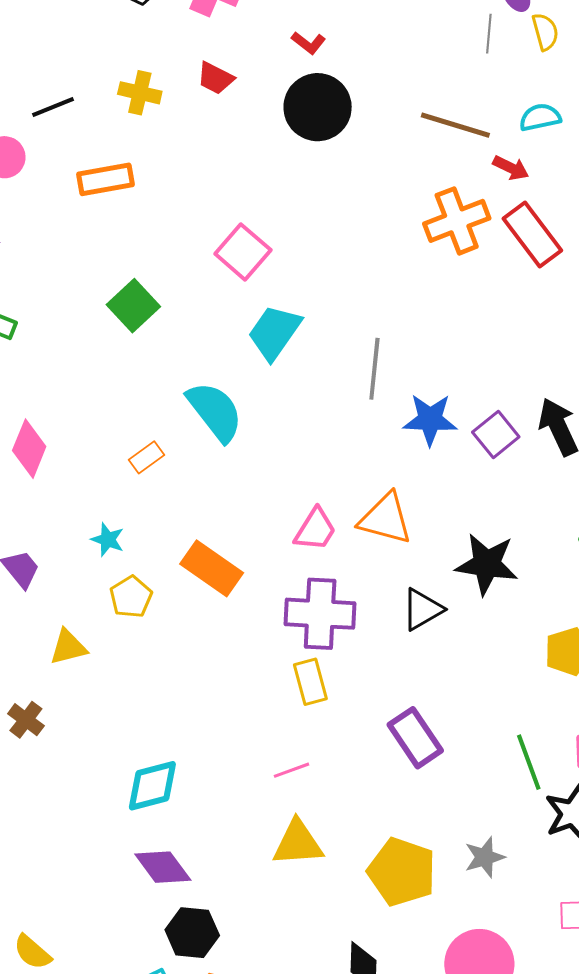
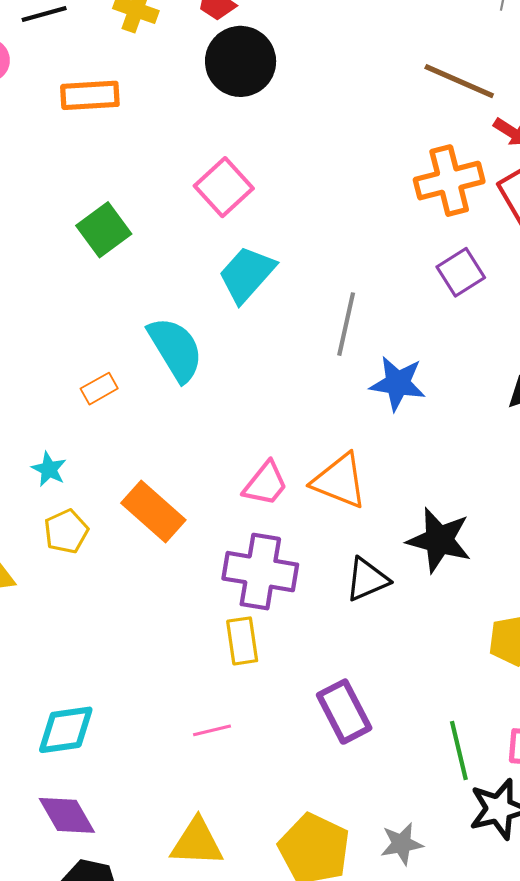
black circle: (318, 107) -> (241, 61), moved
purple square: (496, 435) -> (461, 272), moved
yellow triangle: (298, 843) -> (197, 843), moved

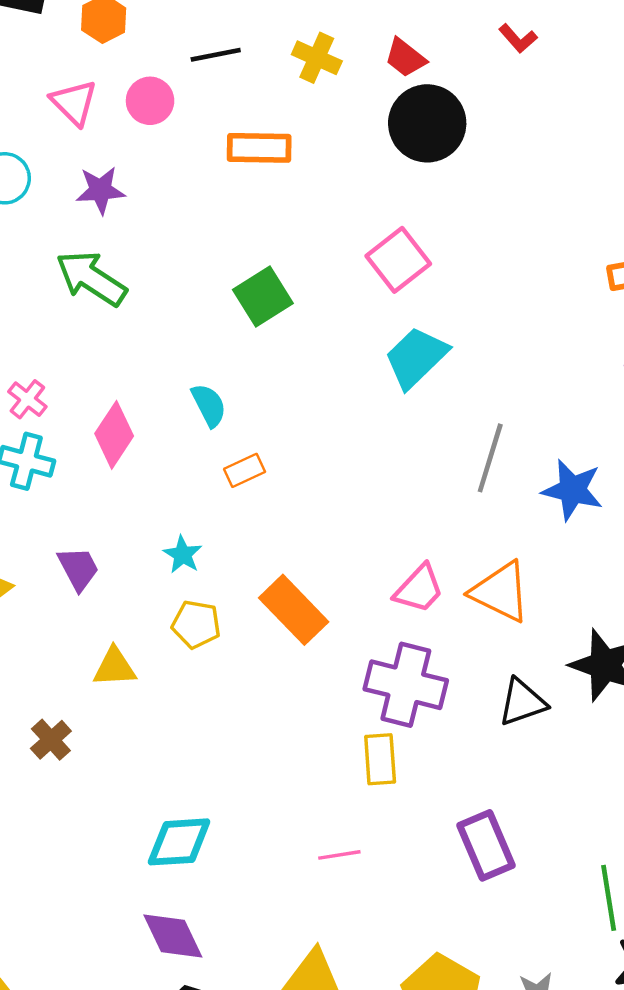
gray line: (346, 324) -> (490, 458), moved
cyan semicircle: (176, 349) -> (209, 405), moved, size x0.6
yellow pentagon: (66, 531) -> (196, 624), turned 30

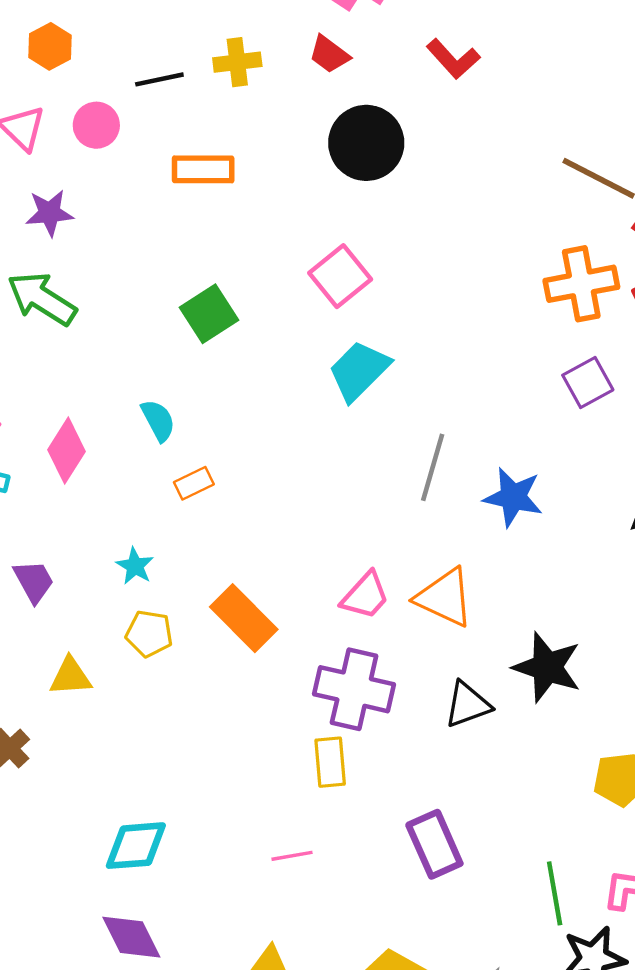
red L-shape: (518, 38) -> (453, 59), size x1.4
yellow cross: (317, 58) -> (237, 62), moved, turned -30
red trapezoid: (405, 58) -> (329, 54), moved

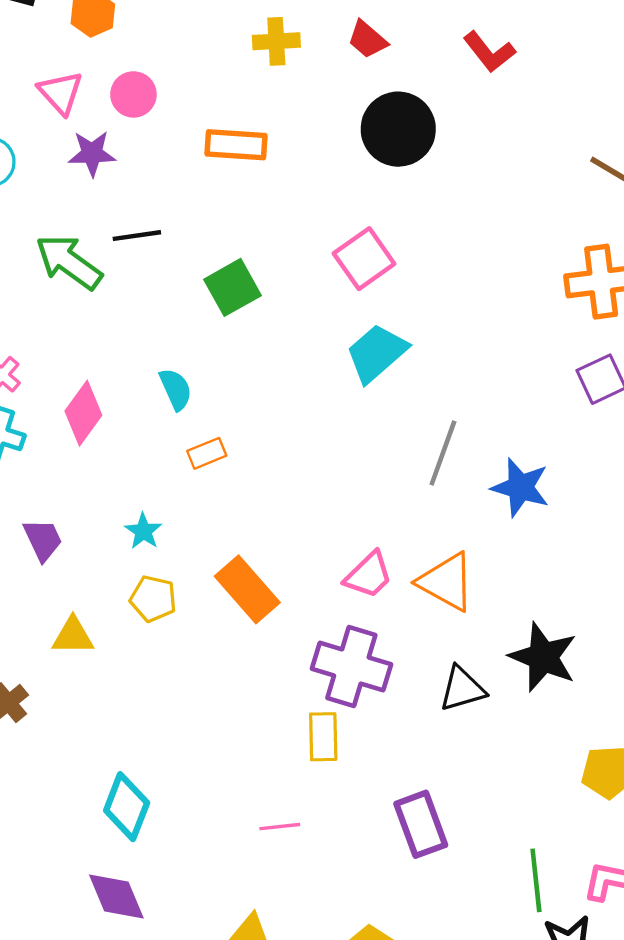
black line: (159, 79) -> (137, 236), moved
purple star: (49, 213) -> (92, 153), moved
cyan diamond: (136, 846) -> (127, 807), turned -68

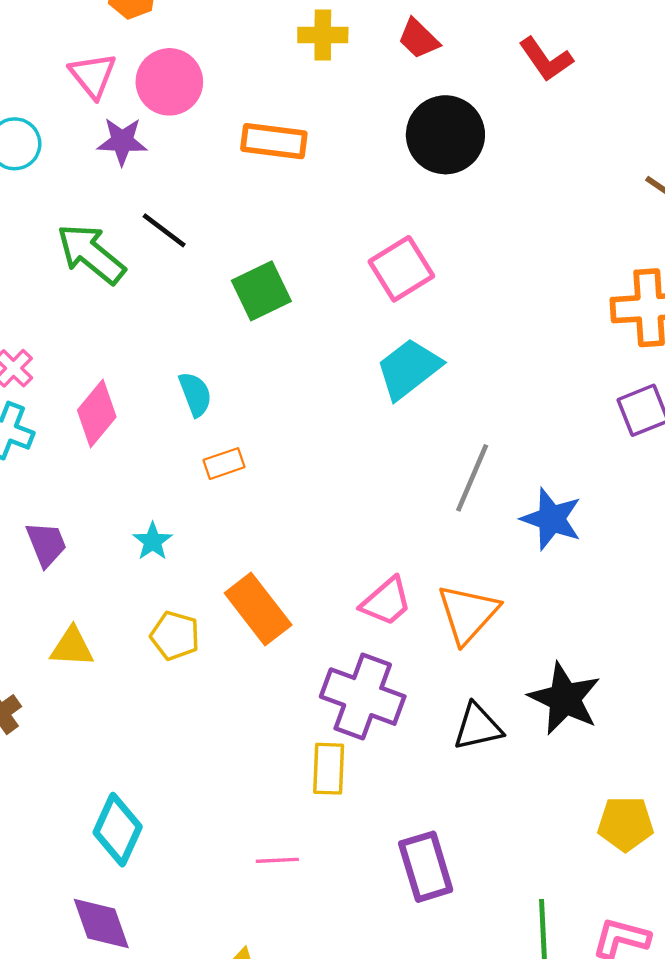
pink circle: (133, 94) -> (169, 82), size x1.4
black line: (137, 236) -> (164, 230), turned 42
orange triangle: (446, 582) -> (468, 614), turned 40
yellow pentagon: (153, 599) -> (175, 636), moved

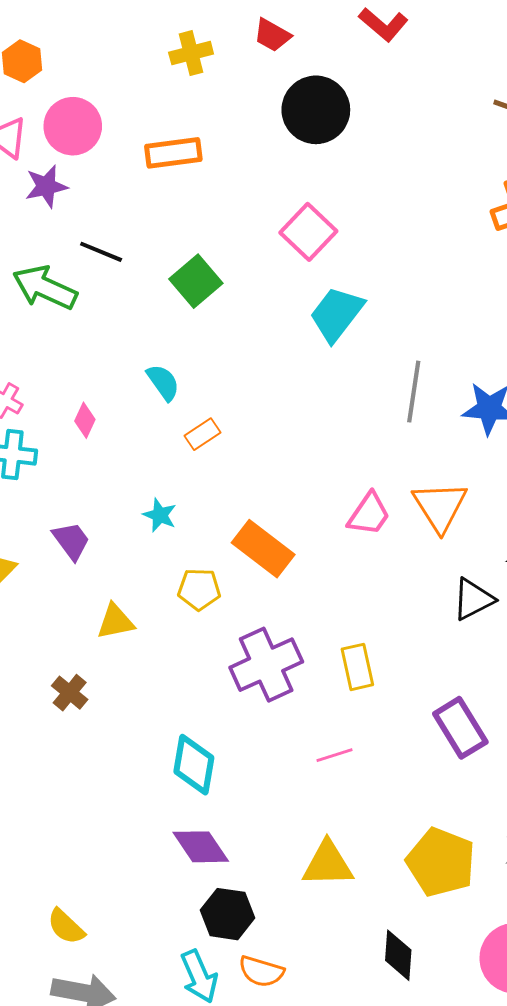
pink diamond: (97, 414) -> (85, 420), size x0.6
purple cross: (363, 697) -> (266, 665), moved, turned -30

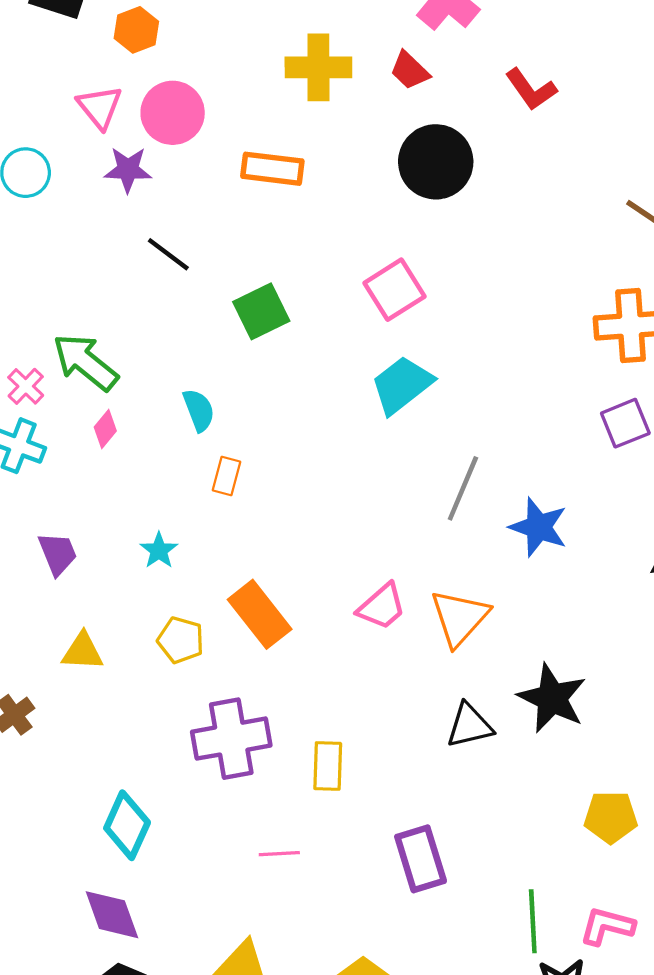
yellow cross: (191, 53) -> (318, 67), size x1.4
green arrow: (45, 288) -> (85, 362), moved
orange rectangle: (203, 434) -> (226, 476), turned -56

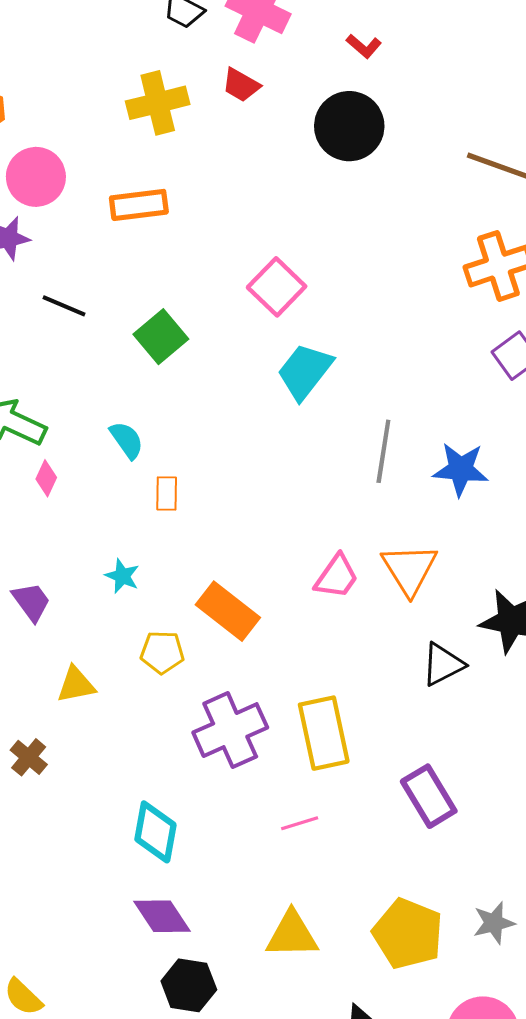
red L-shape: (531, 89) -> (364, 46), moved, size x0.7
black circle: (436, 162) -> (349, 126), moved
yellow rectangle: (328, 766) -> (324, 733), size x1.5

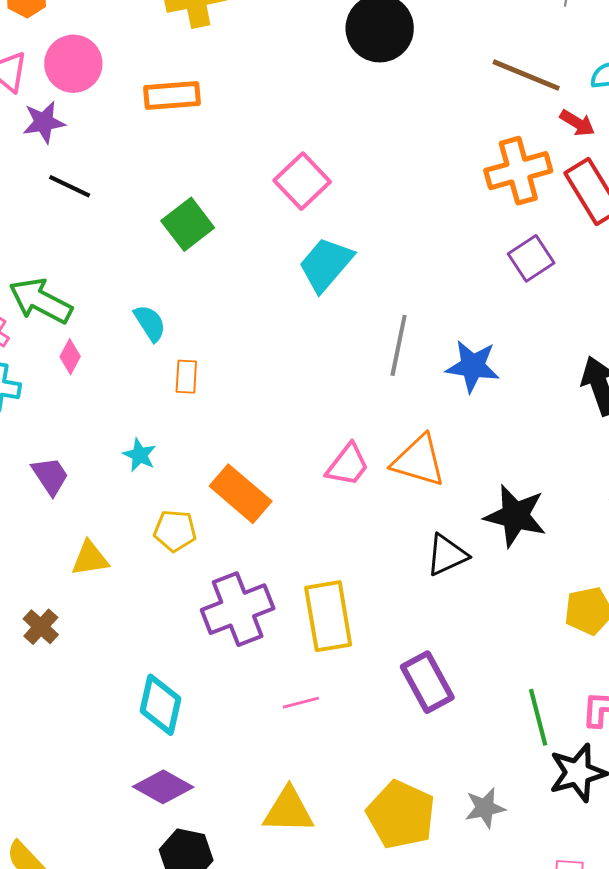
black line: (64, 306) -> (70, 186), moved
orange triangle: (409, 569) -> (419, 461), turned -44
purple diamond: (162, 916) -> (163, 787), turned -30

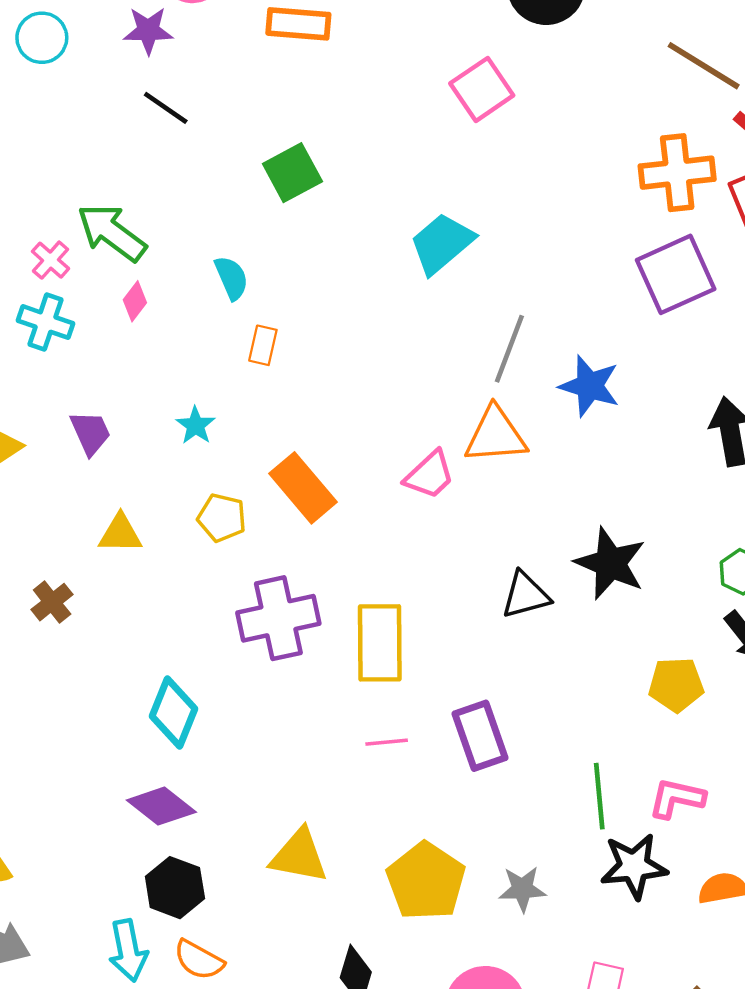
pink square: (302, 181) -> (482, 89), moved
purple square: (531, 258) -> (676, 274), size x1.5
orange triangle: (419, 461) -> (496, 435), moved, turned -30
pink line: (301, 703) -> (387, 742), moved

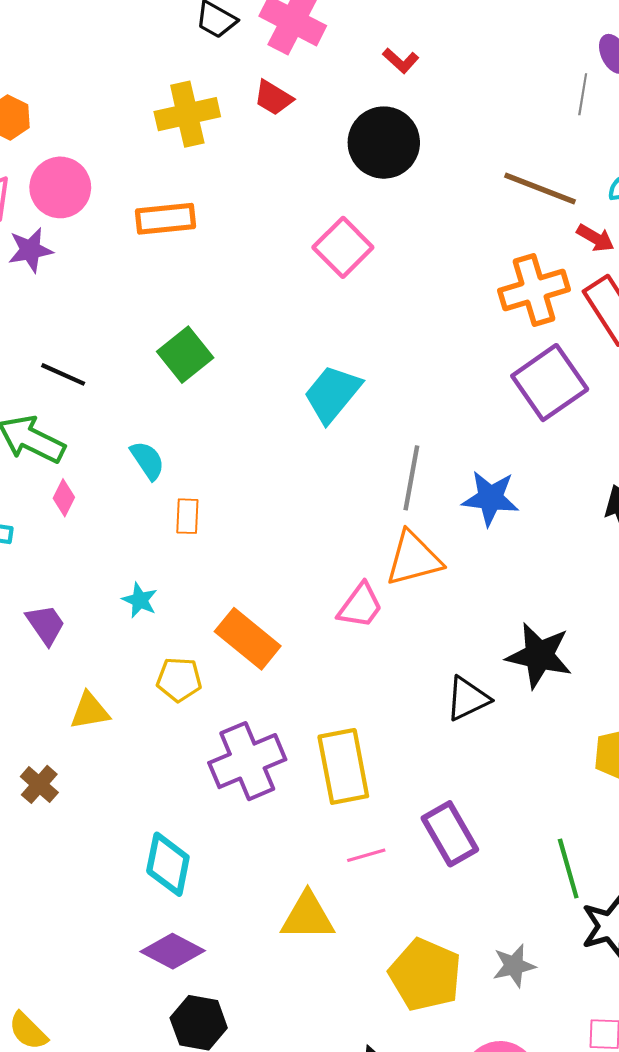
black line: (166, 108) -> (63, 374), moved
yellow triangle: (299, 856) -> (308, 917), moved

